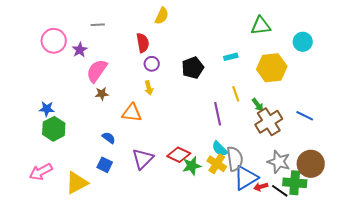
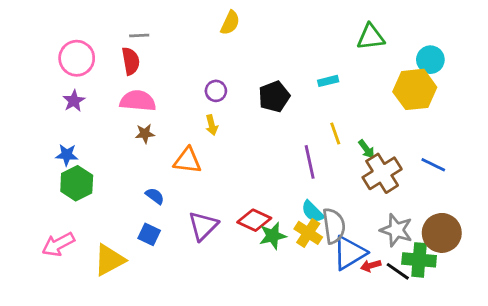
red semicircle: (143, 43) -> (131, 61), moved
purple star: (80, 50) -> (74, 101), moved
yellow hexagon: (272, 68) -> (415, 89), moved
pink semicircle: (97, 71) -> (138, 101), turned 60

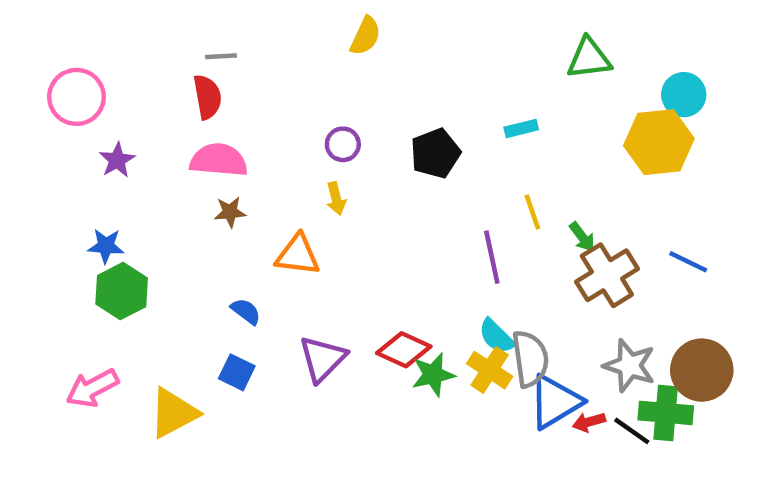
pink circle: (77, 58) -> (76, 97), moved

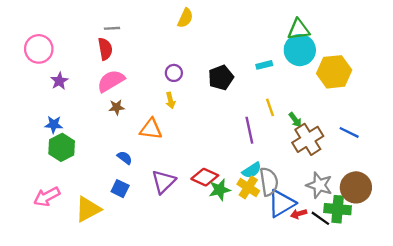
cyan circle: (684, 95) -> (300, 50), moved, size x1.4
pink semicircle: (219, 160) -> (111, 81), turned -36
cyan semicircle: (496, 336) -> (252, 170), turned -78

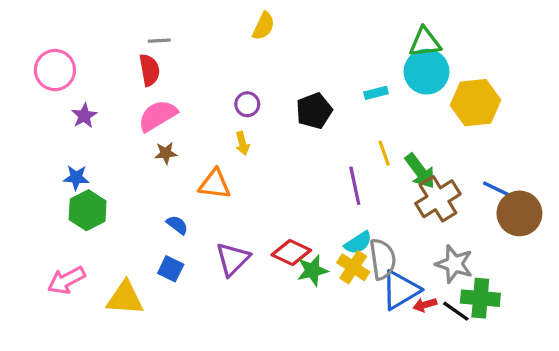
green arrow: (295, 120) -> (420, 171), size x1.6
brown circle: (356, 187) -> (519, 213), moved
yellow triangle: (88, 209) -> (125, 298), turned 32

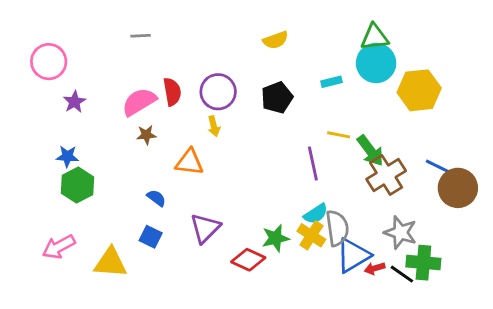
yellow semicircle: (264, 26) -> (276, 40), moved, turned 45
red semicircle: (149, 70) -> (172, 92), moved
purple circle: (247, 104) -> (218, 92), size x1.6
yellow line: (384, 153) -> (339, 135), turned -60
red diamond: (291, 253) -> (248, 260), moved

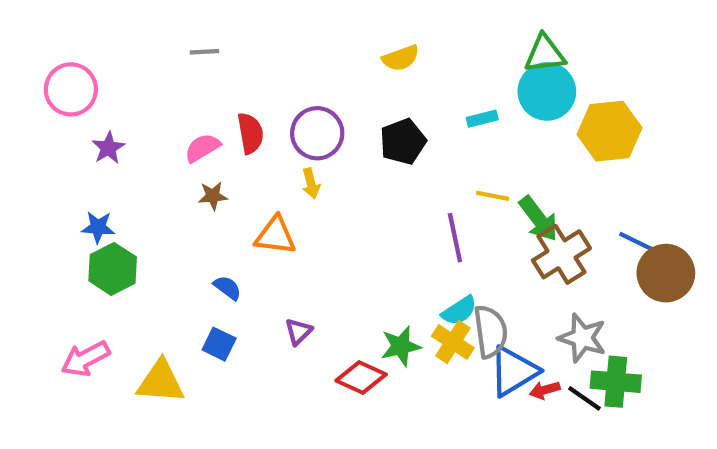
pink semicircle: (139, 102) -> (202, 148), size x0.7
purple triangle: (205, 228) -> (298, 332), size x0.6

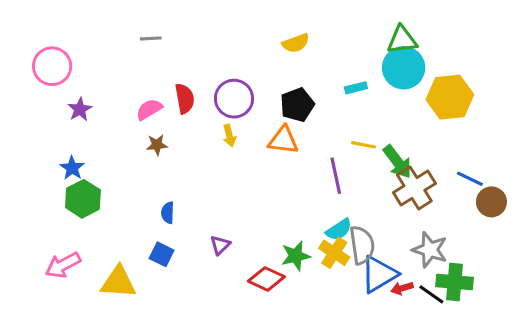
blue star: (98, 227) -> (72, 168), turned 30
orange triangle: (275, 236) -> (283, 140), moved
brown circle: (666, 273) -> (491, 202), size x0.7
blue semicircle: (227, 288) -> (168, 213), turned -125

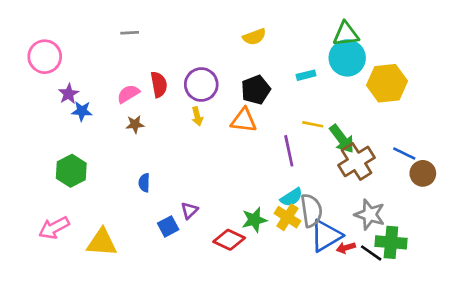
blue star: (72, 168) -> (82, 111), moved, turned -30
blue square: (162, 254) -> (168, 226), moved, turned 36

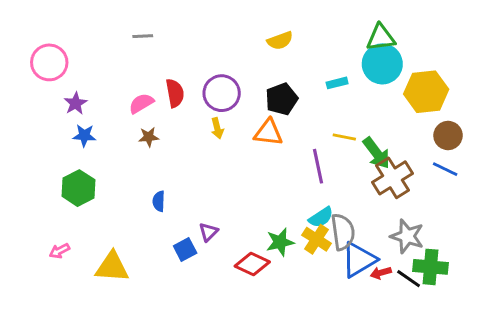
blue star: (82, 111) -> (84, 135), moved
brown circle: (423, 173) -> (448, 135), moved
pink arrow: (54, 228) -> (59, 251), size x0.6

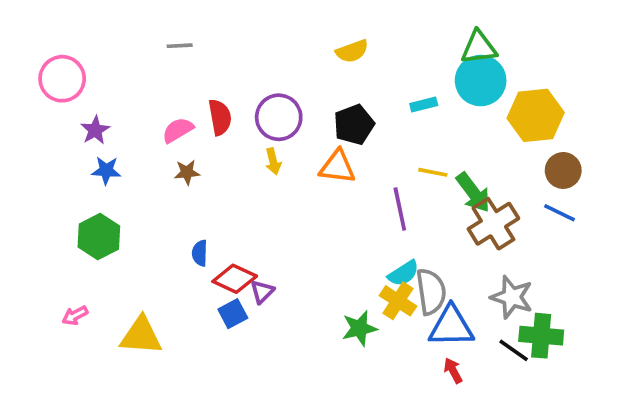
green star: (280, 242) -> (359, 328), moved
blue triangle: (359, 260) -> (451, 326), turned 30
red diamond: (252, 264) -> (235, 279), moved
red arrow: (381, 273) -> (453, 371), moved, turned 78

